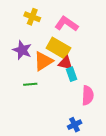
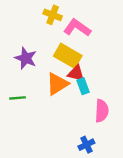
yellow cross: (32, 17) -> (53, 15), moved
orange triangle: (43, 61) -> (57, 84), moved
green line: (30, 84) -> (18, 98), moved

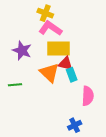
pink L-shape: (77, 28) -> (50, 28), moved
yellow rectangle: (68, 56) -> (58, 48), turned -30
orange triangle: (57, 84) -> (49, 73), turned -45

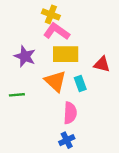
red triangle: (66, 64) -> (102, 64), moved
pink semicircle: (88, 96) -> (70, 113), moved
blue cross: (75, 125) -> (67, 140), moved

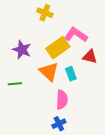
pink L-shape: (57, 31) -> (76, 35), moved
yellow rectangle: (66, 54) -> (58, 48), turned -35

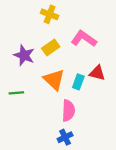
yellow rectangle: (58, 48) -> (51, 48), moved, size x0.7
red triangle: (90, 57) -> (97, 73), moved
cyan rectangle: (71, 74) -> (78, 82), turned 40

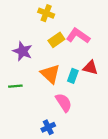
yellow rectangle: (51, 48) -> (56, 40), moved
pink semicircle: (68, 111) -> (64, 103), turned -36
blue cross: (65, 137) -> (48, 127), moved

